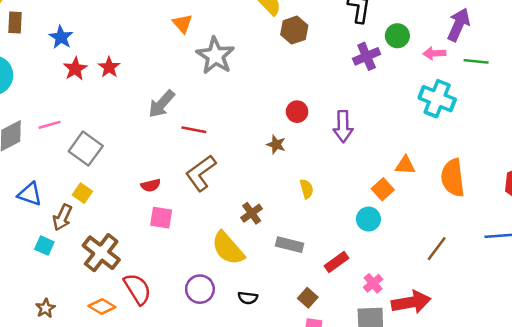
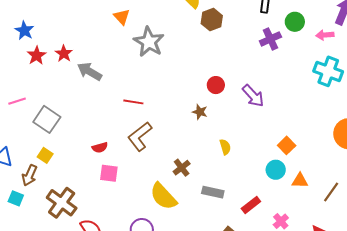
gray arrow: (162, 104) -> (90, 72), moved, turned 80
purple arrow: (343, 126) -> (253, 96), turned -40
orange triangle: (405, 165) -> (300, 181), moved

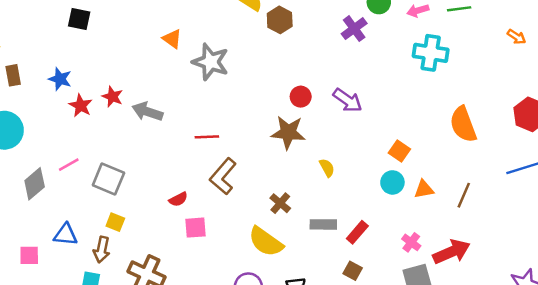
brown star: (200, 112) -> (288, 132), size x1.8
red rectangle: (251, 205) -> (357, 232), moved

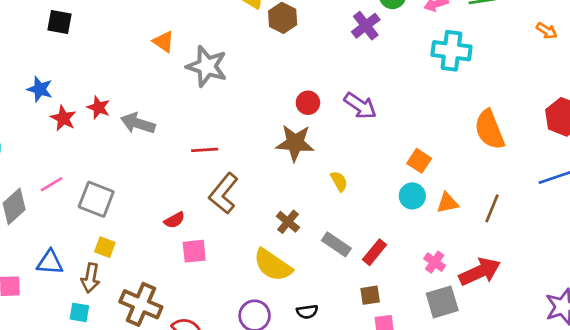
gray rectangle: (323, 224) -> (336, 244), turned 35
brown square: (353, 271) -> (370, 295), turned -36

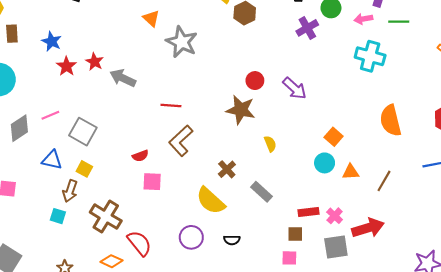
red rectangle: (374, 252) -> (309, 212), moved, turned 36
blue triangle: (50, 262) -> (52, 160), moved
brown square: (370, 295) -> (295, 234), moved

